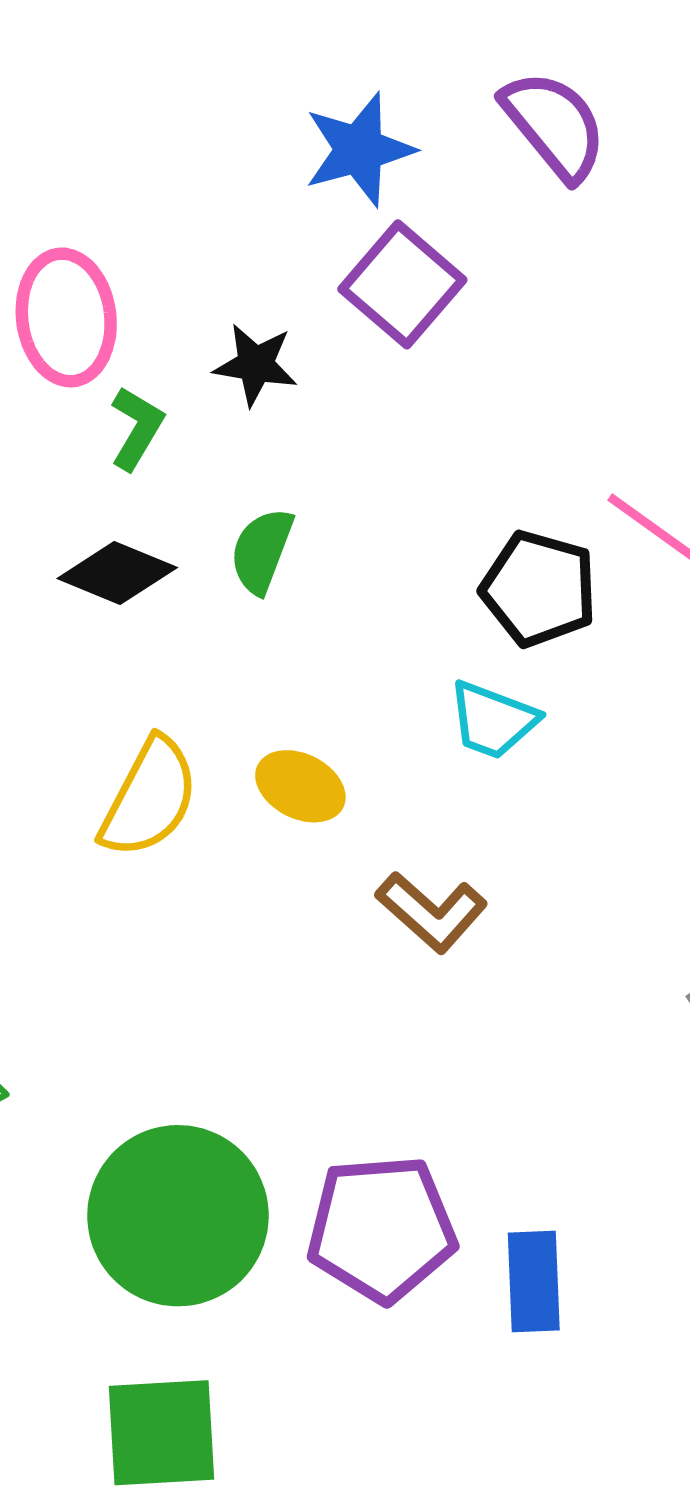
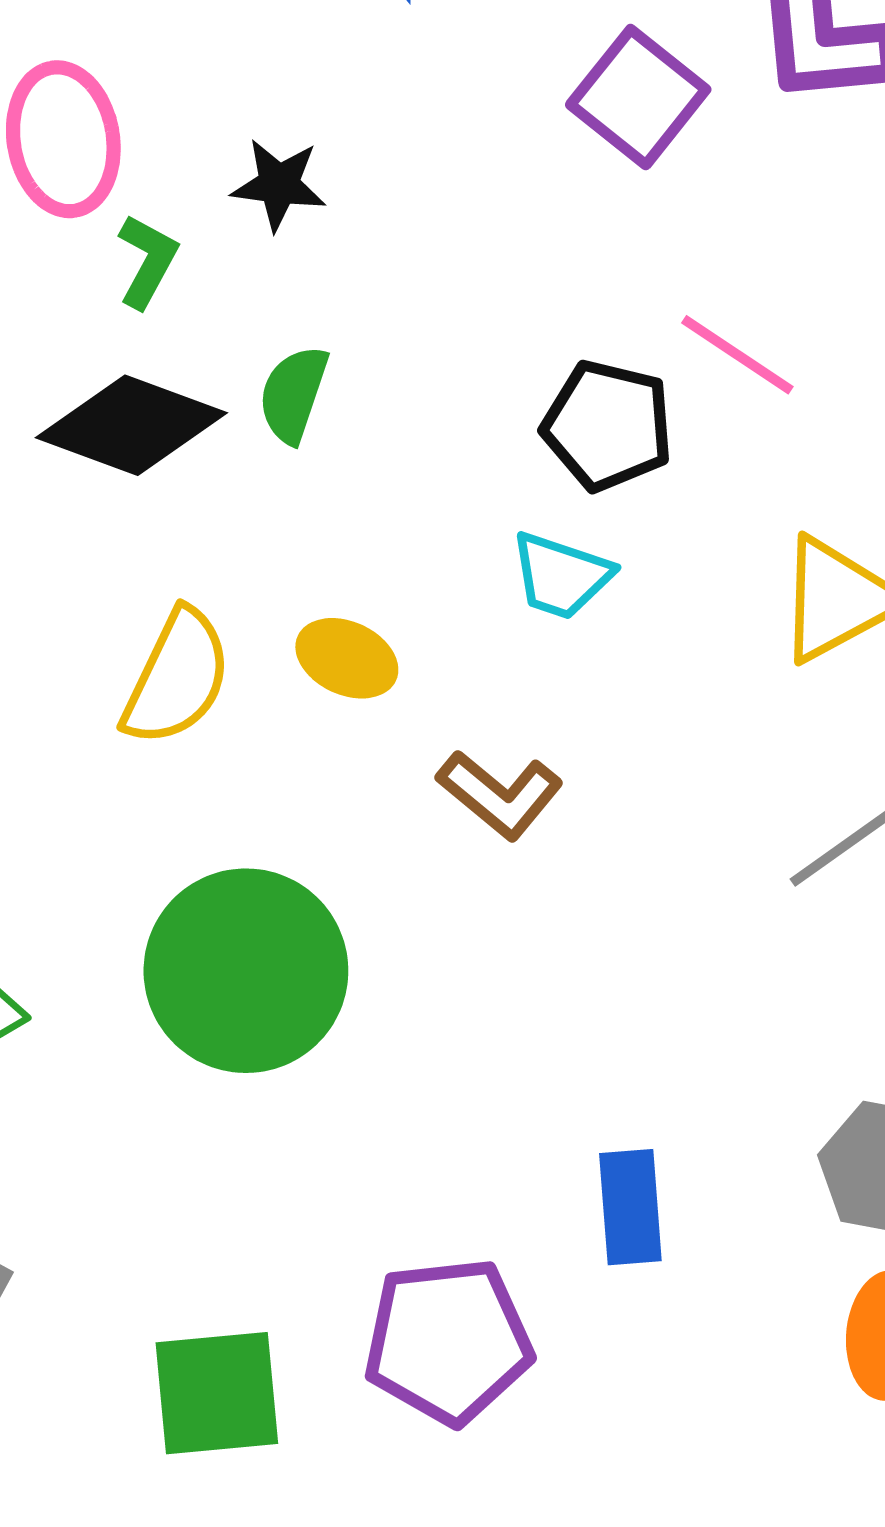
purple square: (402, 284) -> (638, 97), moved
black diamond: (117, 573) -> (131, 425), size x1.4
green circle: (178, 1216) -> (246, 971), moved
purple pentagon: (382, 1229) -> (448, 1341), moved

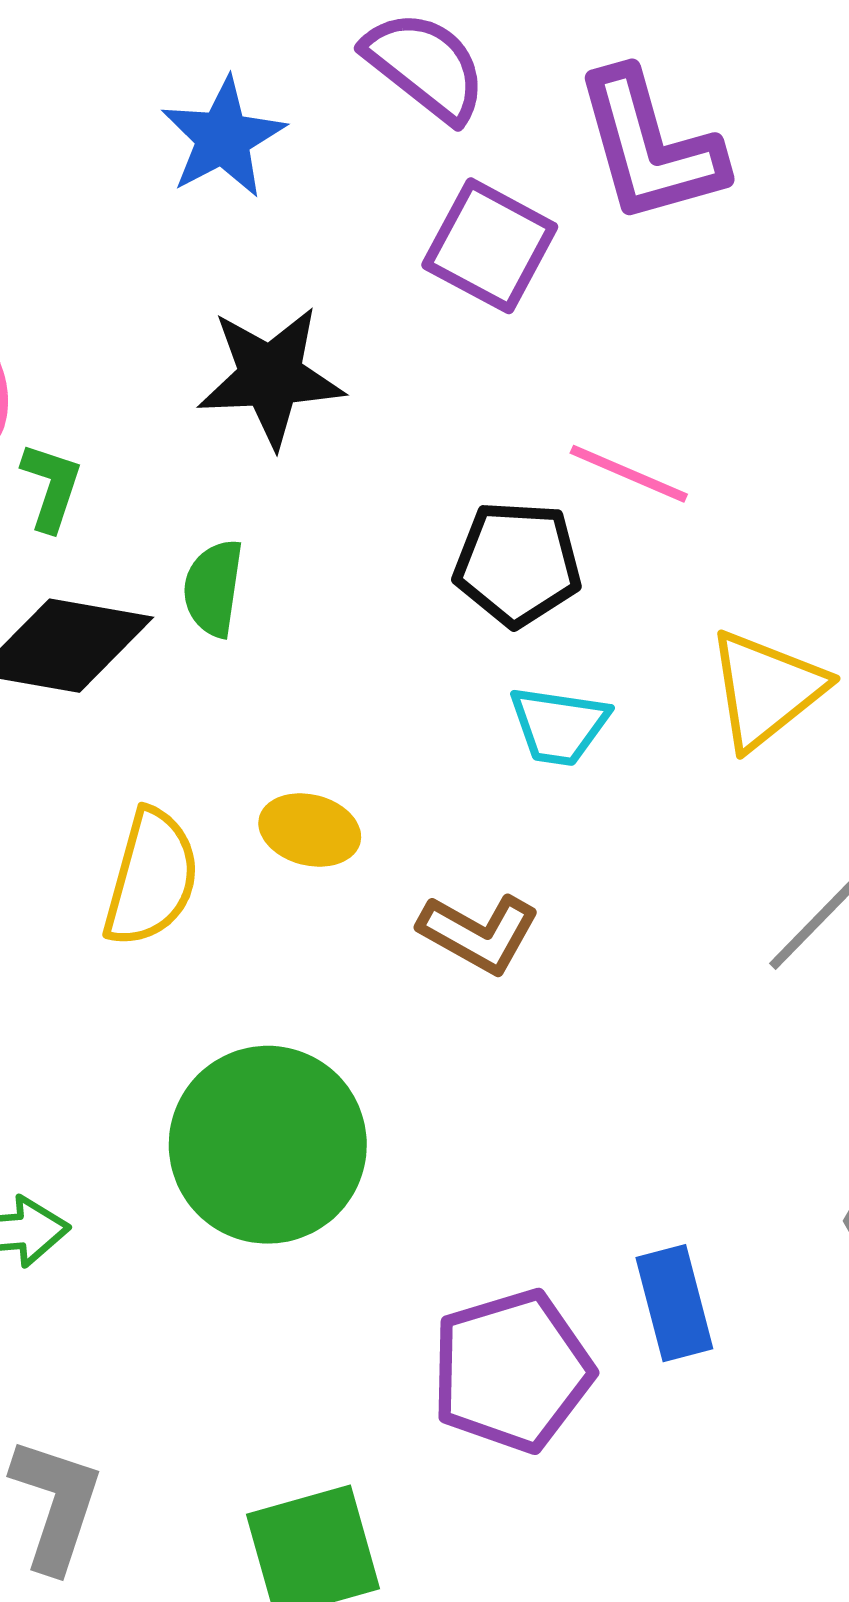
black star: (279, 185) -> (271, 377), moved, size x1.6
cyan trapezoid: (561, 576) -> (559, 726), moved
purple pentagon: (448, 1341) -> (512, 1371), moved

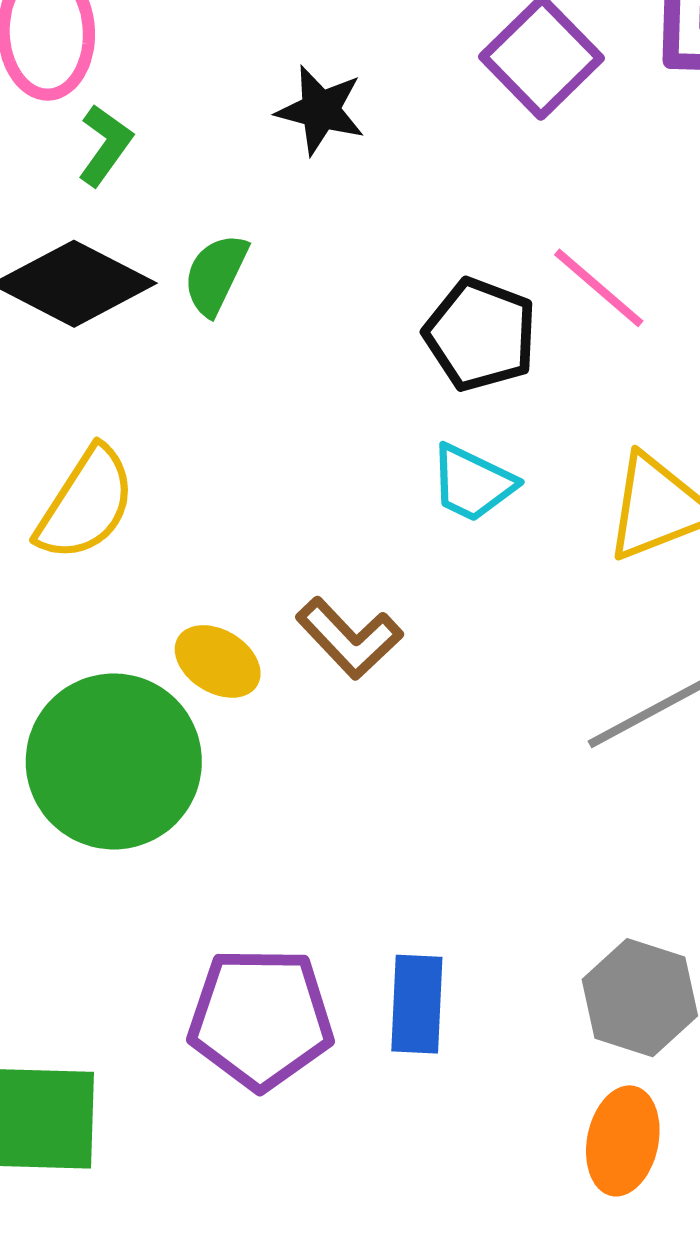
black star: (271, 377) -> (321, 110), size x0.7
yellow ellipse: (310, 830) -> (218, 661), moved

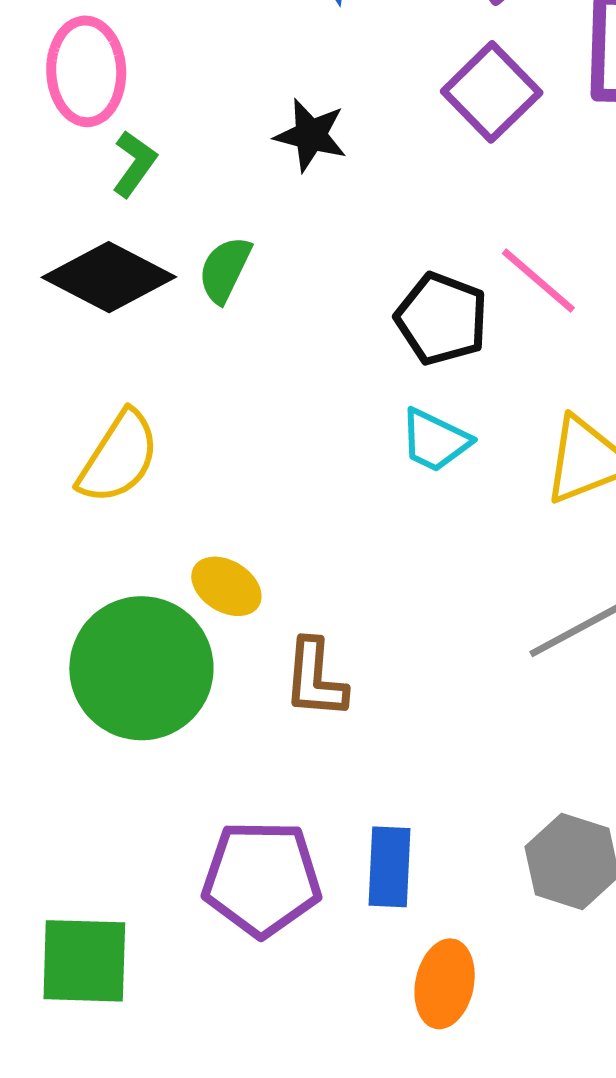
brown L-shape: (349, 638) -> (315, 679), moved, turned 48
orange ellipse: (623, 1141) -> (445, 984), moved

